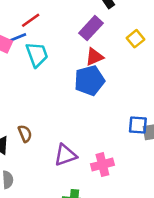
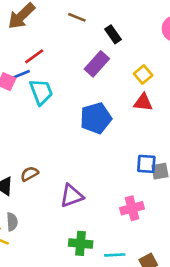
red triangle: (94, 57) -> (143, 102), moved, turned 30
brown semicircle: (25, 134) -> (29, 174), turned -96
pink cross: (102, 165) -> (132, 208), moved

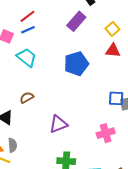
blue line: (21, 74) -> (28, 30), moved
cyan trapezoid: (41, 92) -> (27, 57), moved, turned -30
brown semicircle: (29, 174) -> (27, 98), moved

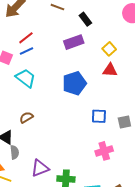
purple rectangle: (76, 21) -> (74, 42), turned 30
blue square: (116, 98) -> (99, 116), moved
purple triangle: (58, 124) -> (40, 168), moved
gray semicircle: (13, 145) -> (15, 152), moved

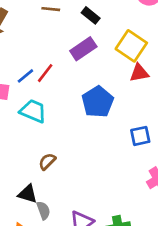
red line: (26, 38) -> (45, 73), moved
yellow square: (109, 49) -> (131, 46), size x1.6

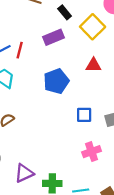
yellow square: (131, 46) -> (93, 27), moved
red line: (45, 73) -> (20, 50), turned -35

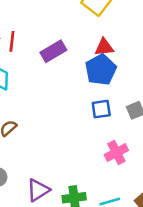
purple rectangle: (53, 37) -> (53, 51), moved
blue pentagon: (56, 81) -> (101, 70), moved

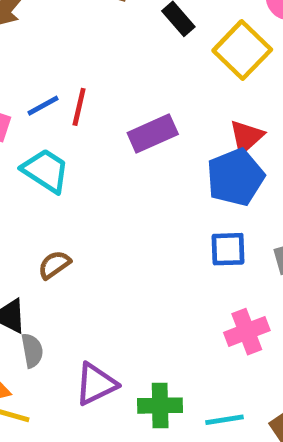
red triangle: (104, 47) -> (246, 137), turned -42

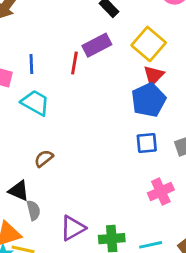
yellow square: (242, 50) -> (149, 44), moved
blue line: (43, 106) -> (31, 64), turned -60
red line: (79, 107) -> (74, 63), moved
purple rectangle: (153, 133) -> (97, 45), moved

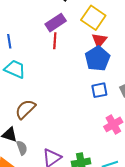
red line: (74, 63) -> (55, 41), moved
brown semicircle: (44, 158) -> (25, 109), size x1.5

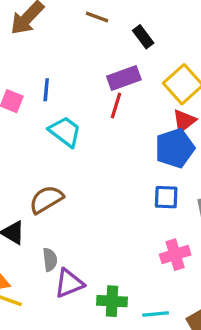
cyan trapezoid: (15, 69) -> (65, 132), moved
gray semicircle: (22, 148) -> (50, 260), moved

